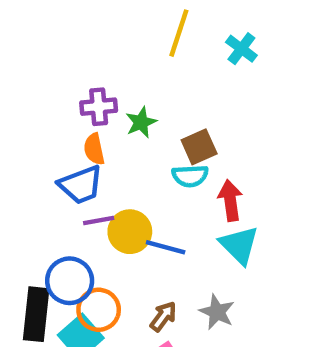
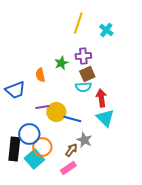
purple cross: (99, 107) -> (83, 56), moved
blue trapezoid: (81, 185) -> (15, 90), moved
gray star: (217, 312) -> (84, 140), moved

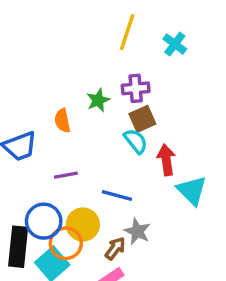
cyan semicircle: (83, 87) -> (136, 141), turned -126
yellow circle: (56, 112) -> (83, 225), moved
cyan triangle: (105, 118) -> (192, 190), moved

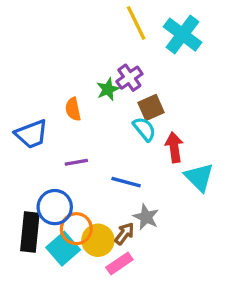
yellow line: (127, 32) -> (136, 23), turned -44
cyan cross: (175, 44) -> (183, 35), size x1.6
purple cross: (136, 88) -> (129, 78), moved, turned -30
yellow circle: (83, 225) -> (98, 240), moved

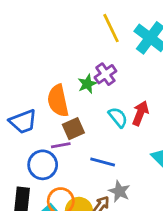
brown square: (151, 108) -> (73, 129), moved
orange semicircle: (73, 109) -> (58, 101), size x1.6
red arrow: (174, 147) -> (140, 113), moved, turned 30
blue circle: (55, 207) -> (43, 165), moved

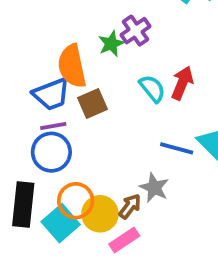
blue trapezoid: (23, 122) -> (51, 94), moved
purple line: (61, 145) -> (53, 126), moved
blue line: (103, 162) -> (177, 148), moved

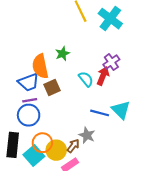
purple cross: (135, 31) -> (111, 62), moved

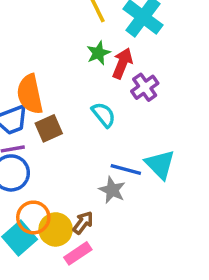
green star: (63, 54) -> (98, 53), moved
red arrow: (103, 76) -> (122, 63), moved
gray star: (87, 135) -> (112, 190), moved

